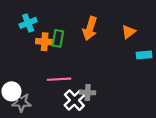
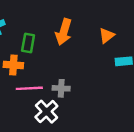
orange cross: (45, 42) -> (13, 65), moved
gray cross: (88, 92) -> (61, 88), moved

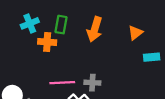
green rectangle: (28, 43) -> (61, 25), moved
orange cross: (13, 65) -> (47, 42), moved

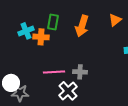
cyan cross: (30, 23) -> (26, 31), moved
orange triangle: (135, 33) -> (115, 20), moved

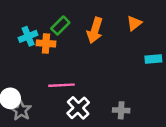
green rectangle: (53, 22) -> (60, 26), turned 35
gray cross: (80, 72) -> (121, 110), moved
gray star: (20, 93) -> (21, 110), turned 30

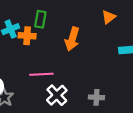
green rectangle: (60, 26) -> (40, 19), turned -35
orange arrow: (95, 30) -> (72, 39), moved

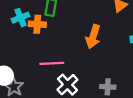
orange arrow: (72, 39) -> (93, 37), moved

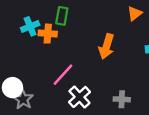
pink line: (52, 63) -> (63, 75), turned -45

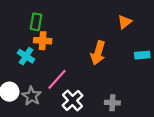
green rectangle: (62, 16) -> (36, 22), moved
cyan cross: (30, 26) -> (26, 56), moved, turned -35
gray star: (23, 99) -> (32, 96), moved

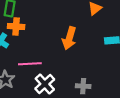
pink line: (57, 79) -> (30, 64), turned 45

